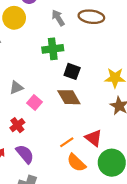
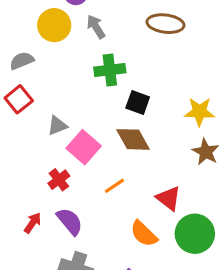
gray arrow: (58, 18) -> (96, 27), moved
pink square: (35, 103) -> (84, 147), size x1.5
orange line: (67, 142) -> (114, 186), moved

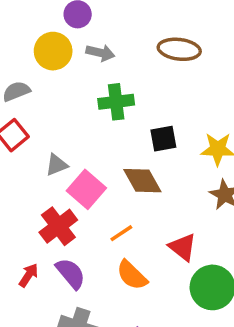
gray arrow: (96, 27) -> (100, 53), turned 135
black square: (138, 102) -> (163, 139), moved, turned -30
red cross: (59, 180) -> (58, 226), size x1.5
orange semicircle: (144, 234) -> (132, 275), moved

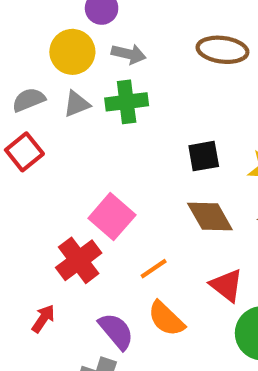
green cross: (116, 102) -> (127, 102), moved
gray triangle: (57, 165) -> (77, 104), moved
brown diamond: (142, 181) -> (210, 217), moved
purple semicircle: (71, 273) -> (116, 331), moved

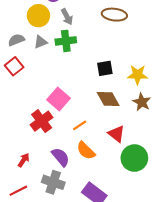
gray arrow: (129, 54) -> (67, 17), turned 49
red arrow: (43, 319) -> (24, 160), moved

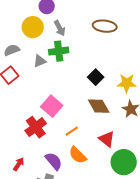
gray triangle: (41, 42) -> (40, 61), moved
black square: (105, 68) -> (96, 77), turned -35

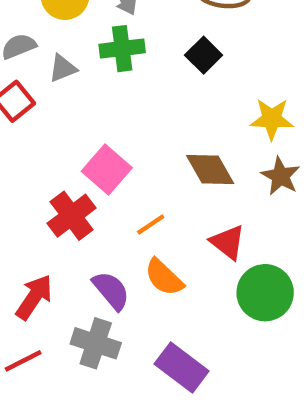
gray triangle: (40, 61) -> (63, 68), moved
black square: (96, 77) -> (204, 55), moved
red arrow: (19, 164) -> (34, 297), size x1.5

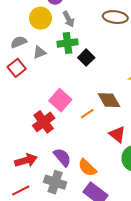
black square: (204, 55) -> (86, 58), moved
orange line: (151, 225) -> (87, 114), moved
orange semicircle: (164, 277) -> (87, 168), moved
red arrow: (34, 297) -> (26, 160), turned 40

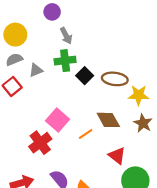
brown ellipse: (115, 17) -> (115, 79), moved
yellow circle: (41, 18) -> (15, 35), moved

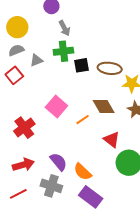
black square: (85, 76) -> (82, 65), turned 35
red cross: (40, 143) -> (24, 128), moved

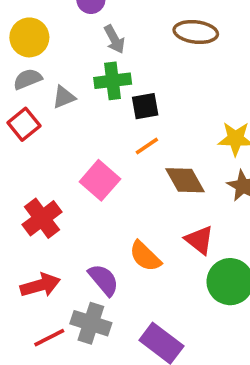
brown ellipse: (110, 68) -> (196, 32), moved
orange line: (83, 120) -> (147, 146), moved
orange semicircle: (83, 172) -> (145, 256), moved
red line: (18, 194) -> (49, 338), moved

